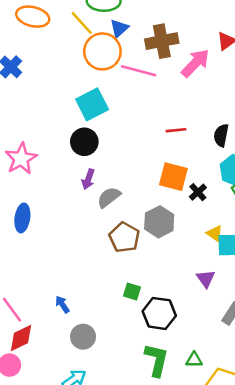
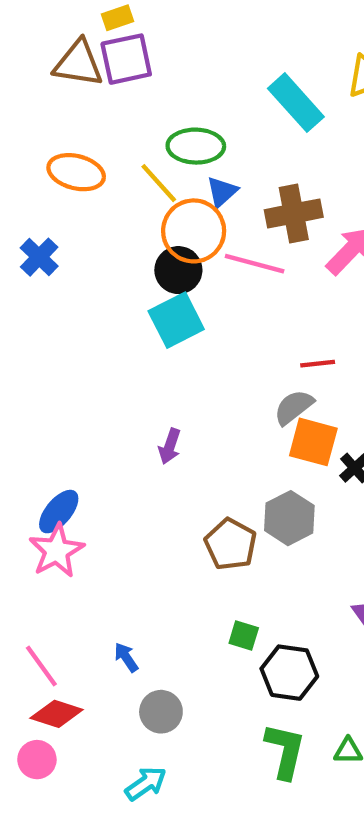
black circle: (84, 142) -> (178, 270), moved
pink star: (21, 159) -> (57, 551), moved
gray semicircle: (109, 197) -> (294, 407), moved
blue ellipse: (22, 218) -> (59, 512), turned 32
red diamond: (21, 338) -> (57, 714), turned 44

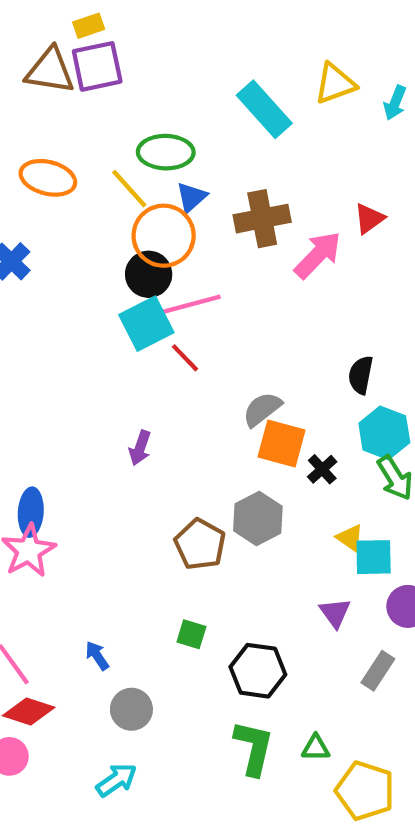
pink line: (255, 264) -> (191, 304), moved, turned -30
red line: (318, 364) -> (185, 358), moved, turned 52
blue ellipse: (59, 512) -> (31, 512), turned -36
green square: (244, 636) -> (191, 634), moved

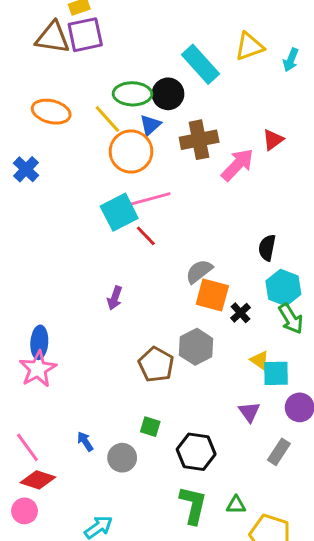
black circle: (149, 274) -> (168, 94), moved
gray circle: (131, 709) -> (122, 458), moved

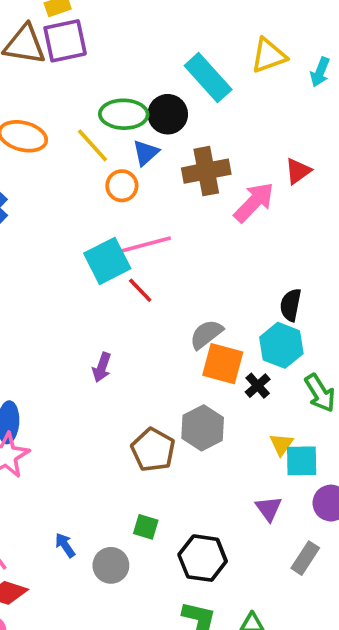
orange circle: (131, 152) -> (122, 186), size x0.6
cyan hexagon: (283, 288) -> (281, 345), moved
yellow triangle: (260, 360) -> (281, 444), turned 30

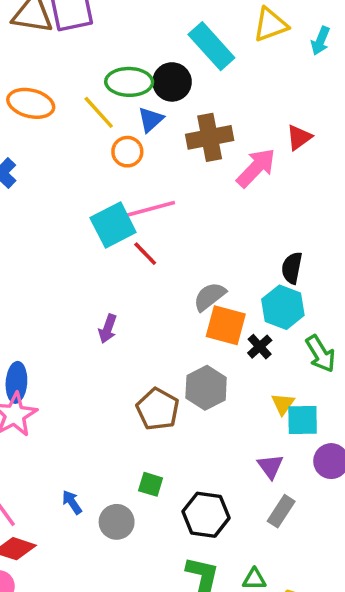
gray rectangle: (305, 558) -> (281, 511), moved

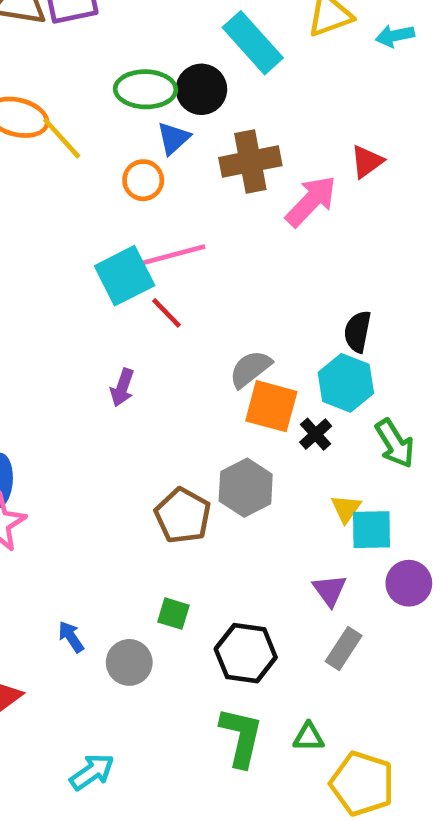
cyan arrow: (320, 41) -> (395, 36), turned 56
yellow line: (99, 112) -> (62, 138), moved
purple arrow: (108, 329) -> (122, 388), moved

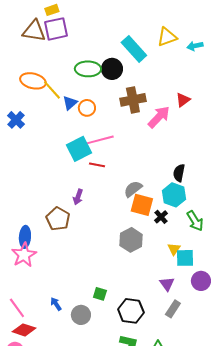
blue triangle: (173, 138) -> (70, 103), moved
red line: (166, 313) -> (97, 165), turned -35
brown pentagon: (183, 516) -> (58, 219), moved

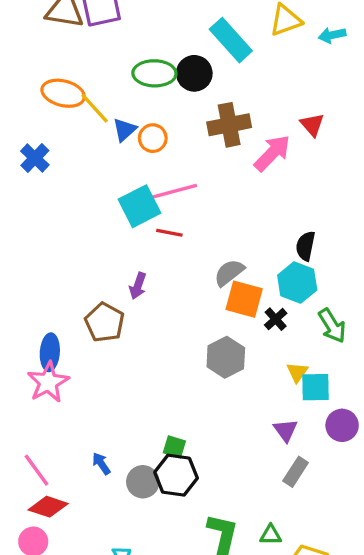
red triangle: (183, 100) -> (312, 125), turned -35
black hexagon: (131, 311) -> (176, 475), moved

